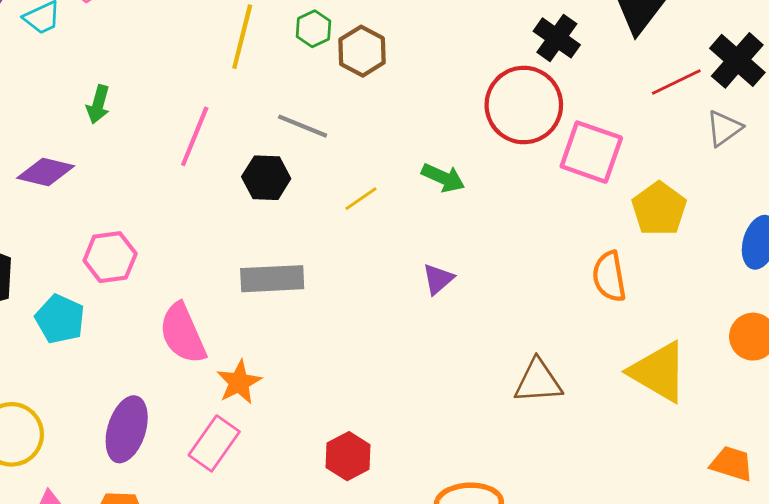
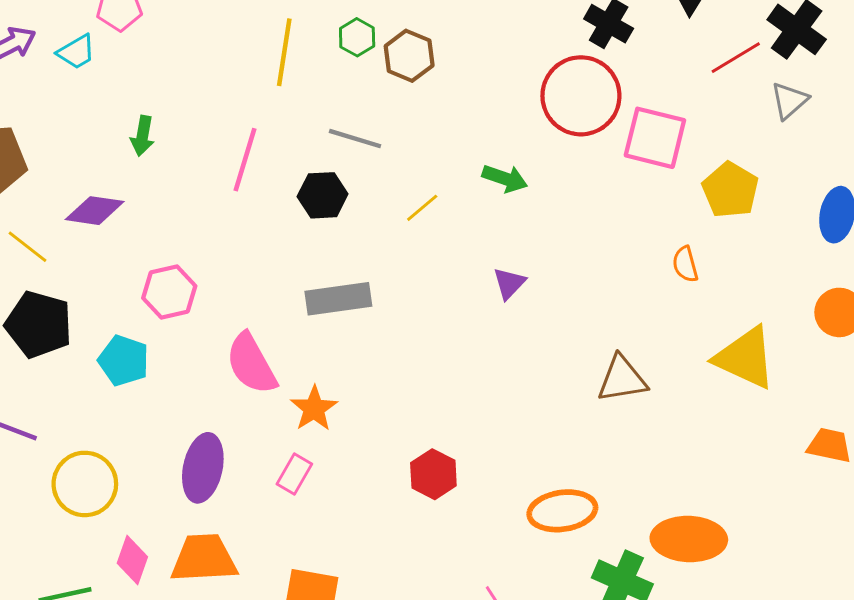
orange semicircle: (609, 276) -> (685, 264), size x0.7
pink rectangle: (214, 443) -> (294, 474), size x0.7

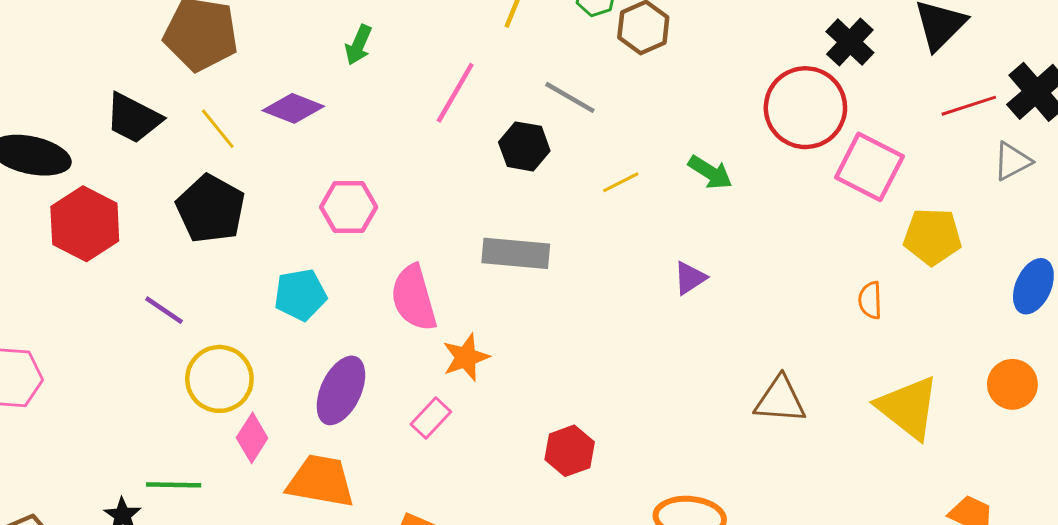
yellow pentagon: (730, 190) -> (932, 237), turned 30
cyan pentagon: (124, 361) -> (300, 295), moved, turned 30
pink diamond: (132, 560) -> (252, 438), moved

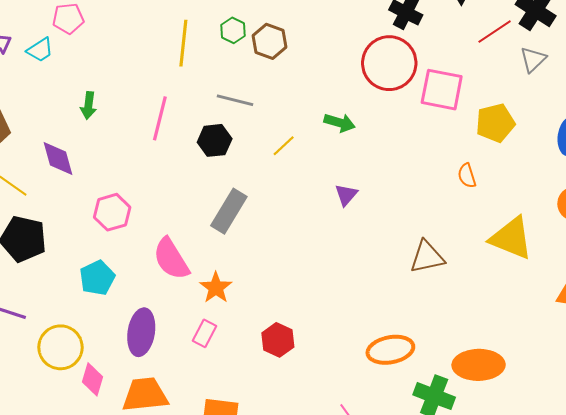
purple diamond: (293, 108) -> (58, 159), turned 69
gray rectangle: (516, 253) -> (229, 211), turned -48
red hexagon: (570, 451) -> (278, 340), moved

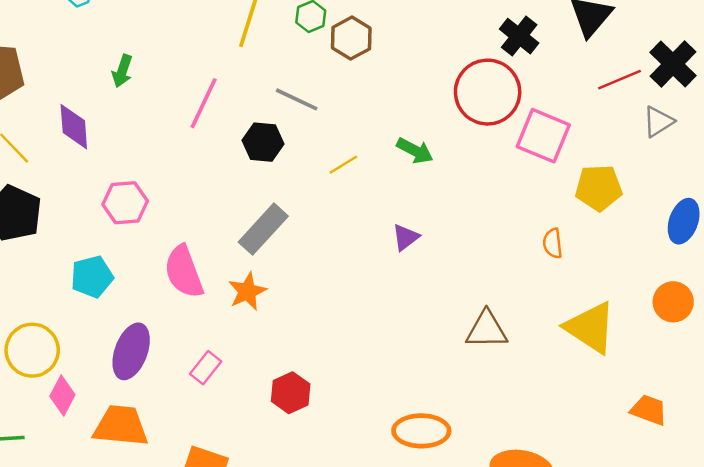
orange star: (216, 288) -> (247, 291), moved

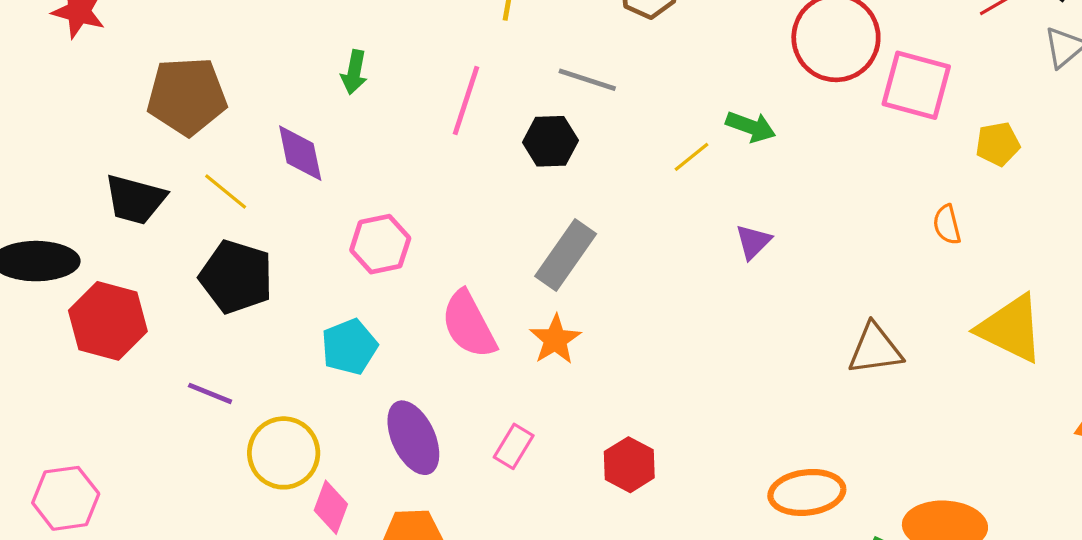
yellow line: (343, 165) -> (691, 157), moved
yellow pentagon: (599, 188) -> (998, 144), size x0.7
purple ellipse: (131, 351) -> (413, 438), turned -38

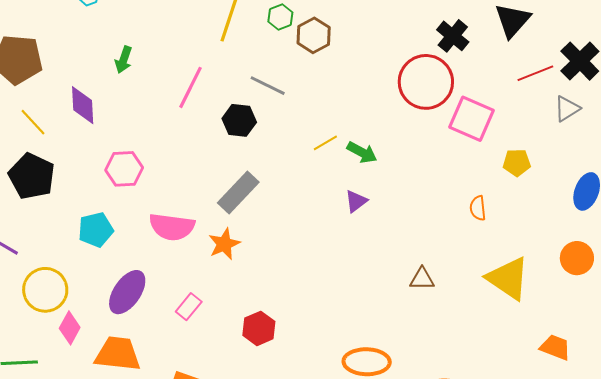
green arrow: (751, 127) -> (362, 152), moved
pink semicircle: (469, 325) -> (172, 227), turned -63
brown triangle: (875, 349) -> (422, 279), size x0.7
purple ellipse: (413, 438) -> (127, 292), turned 51

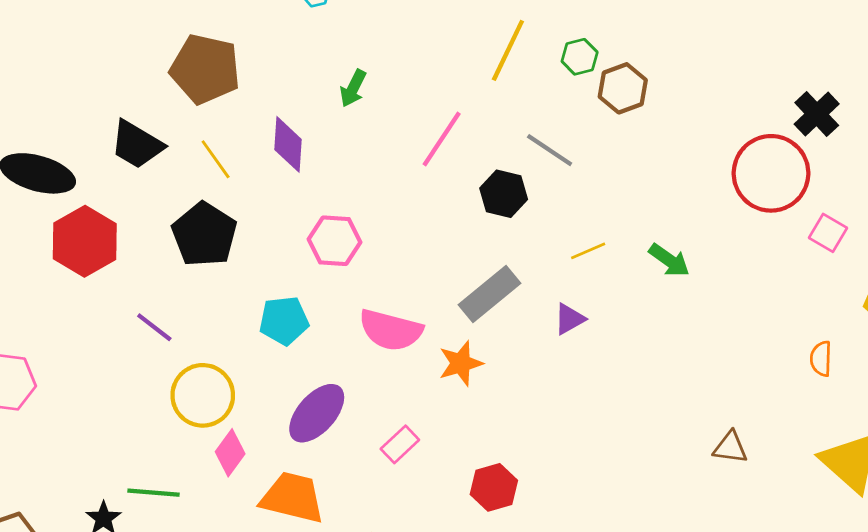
pink square: (471, 119) -> (828, 233), size x0.6
yellow line: (325, 143) -> (588, 251), moved
purple triangle: (356, 201) -> (569, 319), moved

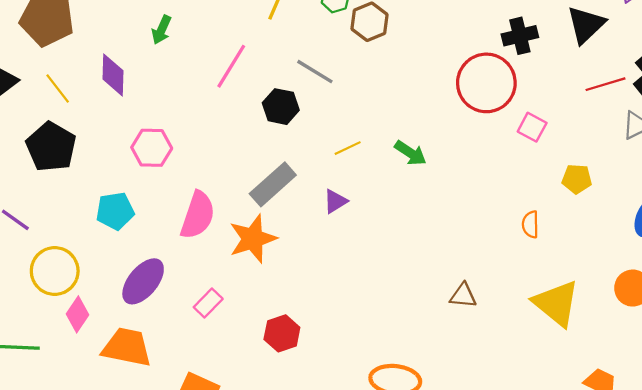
black cross: (817, 114) -> (520, 36), turned 32
pink semicircle: (391, 330) -> (198, 215), turned -84
orange star: (461, 363) -> (253, 239), size x1.4

